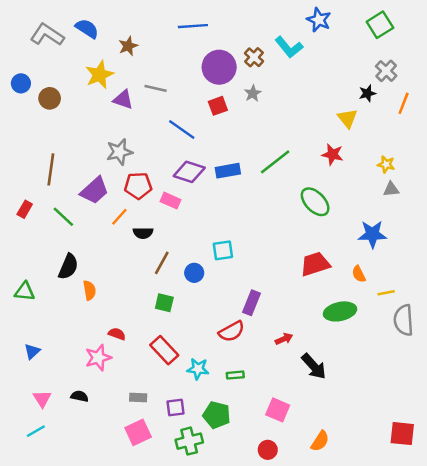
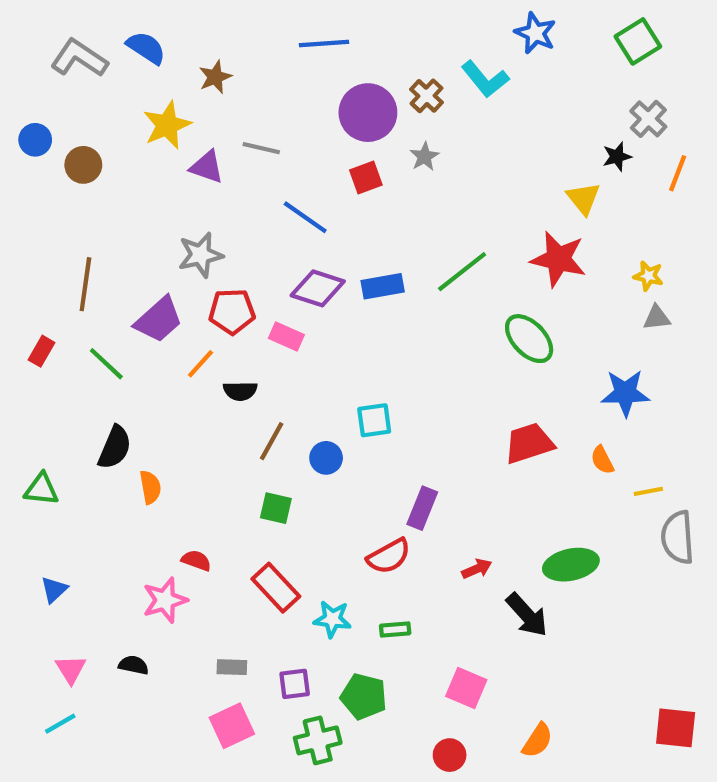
red star: (333, 154) -> (558, 259), size x1.5
green ellipse: (340, 311) -> (571, 565), moved

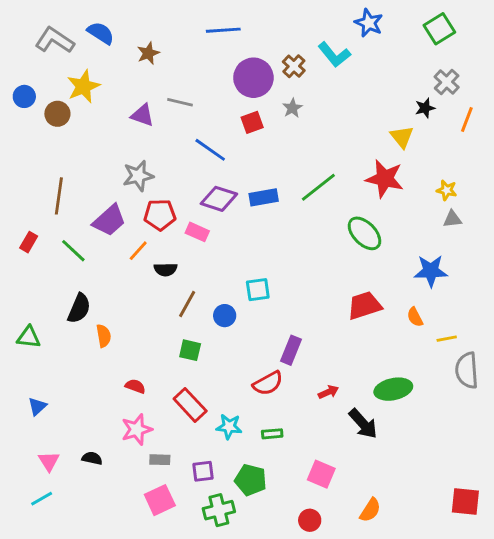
yellow star: (167, 125) -> (83, 86), moved
pink star: (165, 600) -> (137, 429), moved

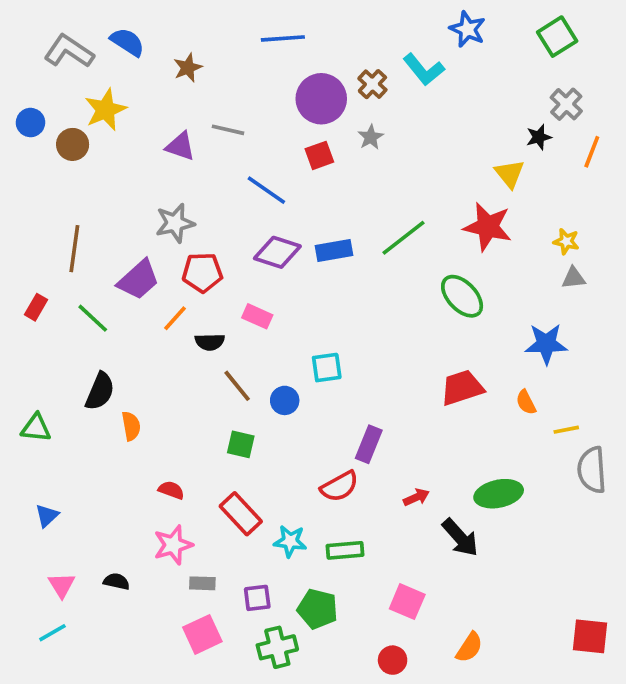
pink rectangle: (197, 232) -> (257, 316), moved
brown line: (187, 304) -> (237, 386), turned -68
green rectangle: (272, 434) -> (345, 550), size x1.4

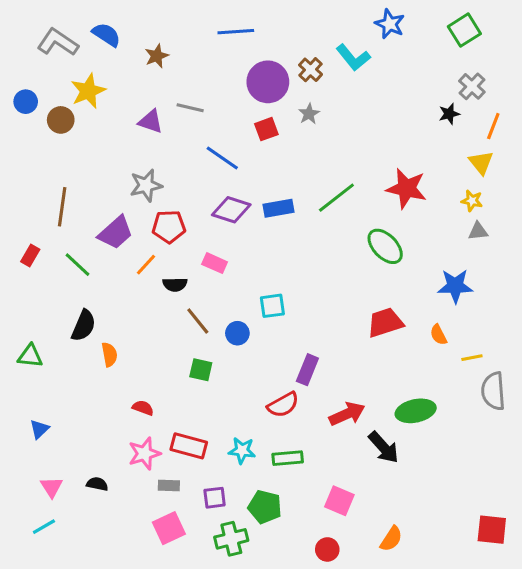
yellow triangle: (510, 174) -> (481, 163), moved
red arrow: (416, 497) -> (347, 414), size x1.6
red rectangle: (241, 514) -> (189, 446), moved, turned -32

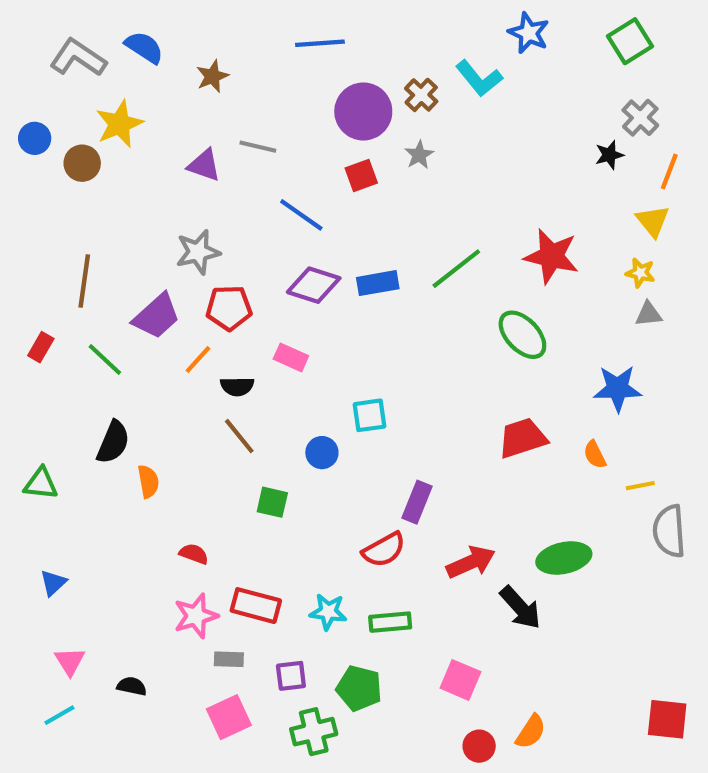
brown line: (198, 321) -> (239, 436), moved
black semicircle: (97, 484) -> (132, 686), moved
red circle: (327, 549) -> (479, 746), moved

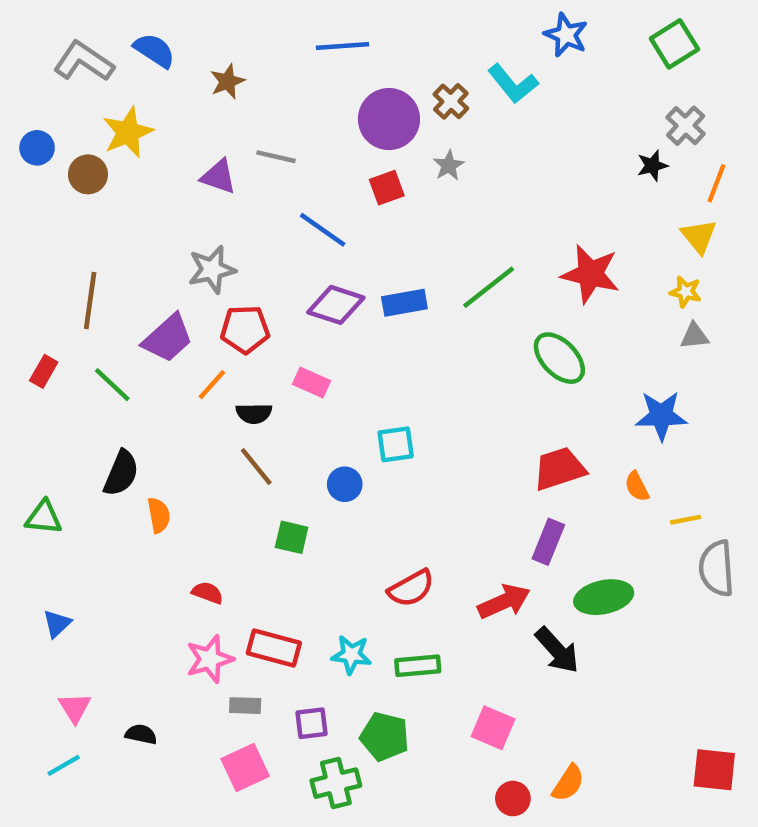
purple rectangle: (417, 502) -> (548, 542), moved

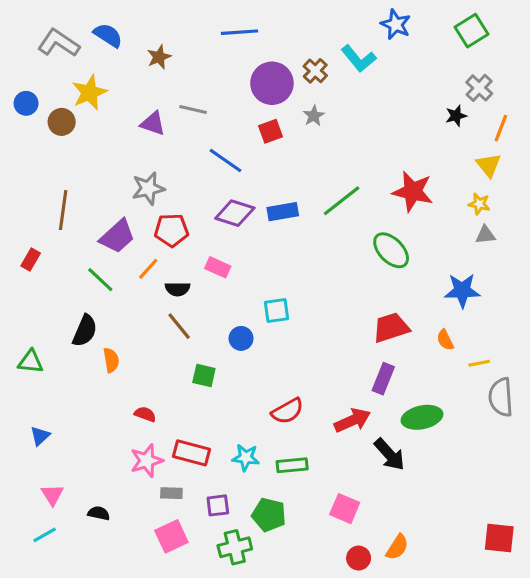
green line: (112, 385) -> (100, 280), moved

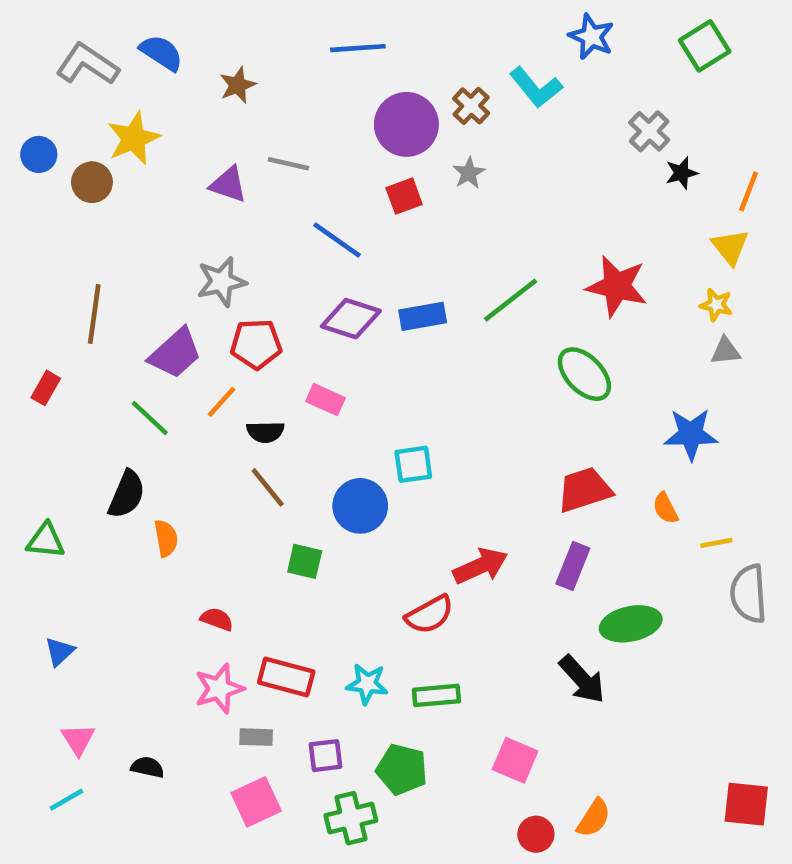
gray cross: (479, 88) -> (649, 131), moved
blue circle: (241, 338) -> (360, 506), size x1.5
red arrow: (352, 420) -> (480, 566), moved

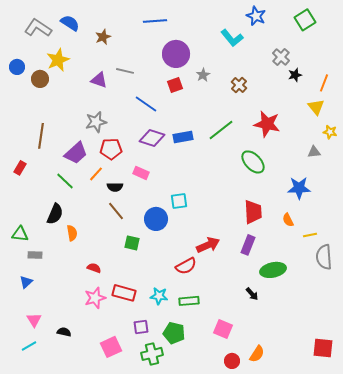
brown cross: (471, 106) -> (239, 85), moved
yellow star: (716, 305) -> (330, 132), moved
red trapezoid: (584, 490) -> (253, 212), turned 105
black arrow: (582, 679) -> (252, 294), size x0.6
gray rectangle: (256, 737) -> (35, 255), moved

